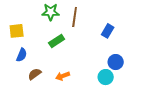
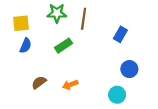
yellow square: (17, 31) -> (21, 23), moved
blue semicircle: (22, 55) -> (26, 46), moved
cyan circle: (106, 77) -> (117, 95), moved

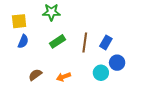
brown line: (84, 19) -> (85, 42), moved
blue rectangle: (120, 34) -> (106, 42), moved
cyan circle: (117, 95) -> (101, 73), moved

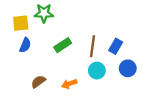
green star: (51, 12) -> (44, 13), moved
cyan circle: (101, 73) -> (97, 71), moved

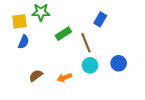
green rectangle: (63, 45) -> (63, 34), moved
brown line: (92, 46) -> (86, 43), turned -30
blue rectangle: (116, 46) -> (100, 19), moved

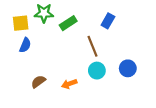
green rectangle: (63, 34) -> (68, 23), moved

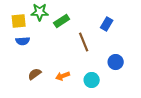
blue rectangle: (108, 21) -> (107, 24), moved
blue semicircle: (25, 45) -> (23, 41), turned 64
cyan circle: (97, 71) -> (92, 80), moved

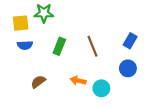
green rectangle: (62, 21) -> (59, 46), moved, turned -35
blue rectangle: (107, 24) -> (130, 41), moved
orange arrow: (63, 76) -> (78, 81), moved, turned 32

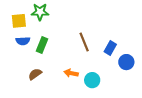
blue rectangle: (130, 41) -> (110, 48), moved
green rectangle: (59, 46) -> (42, 45), moved
blue circle: (128, 68) -> (126, 62), moved

